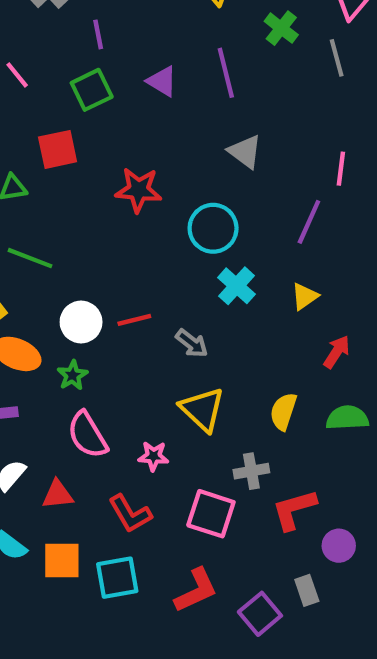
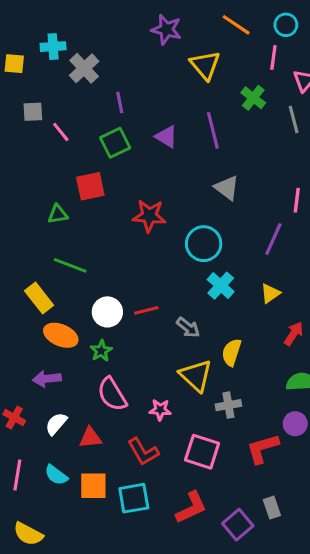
yellow semicircle: (283, 411) -> (232, 352), moved
gray cross: (251, 471) -> (228, 405), moved
purple circle: (339, 546) -> (295, 424), moved

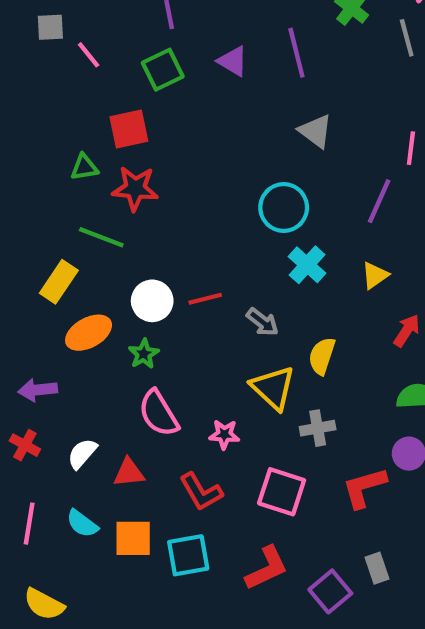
red star: (149, 216) -> (135, 188), moved
yellow rectangle: (39, 298) -> (59, 282), turned 72
orange ellipse: (61, 335) -> (89, 333), turned -52
purple arrow: (47, 379) -> (38, 390), moved

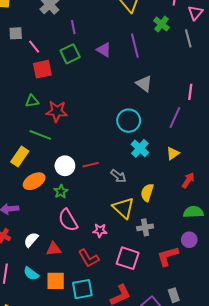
red square: (129, 129) -> (42, 69), moved

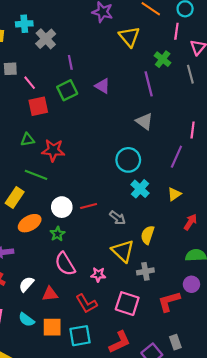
purple line: (135, 46) -> (149, 84), moved

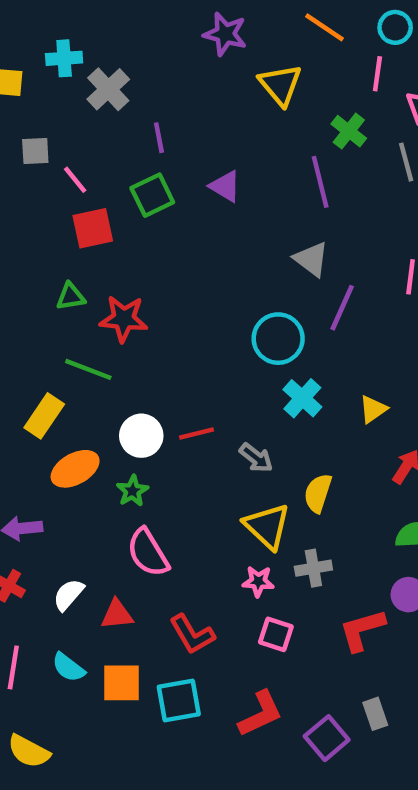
purple line: (176, 157) -> (342, 308), moved
pink star: (98, 275) -> (258, 581), moved
pink square: (127, 304) -> (276, 634), size x0.7

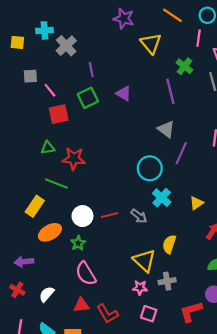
gray arrow: (256, 458) -> (139, 216), moved
red triangle: (117, 614) -> (81, 305), moved

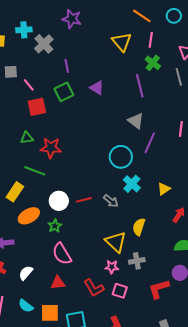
purple star: (124, 19) -> (72, 19), moved
pink line: (199, 38) -> (151, 40), moved
red L-shape: (107, 314) -> (94, 288), moved

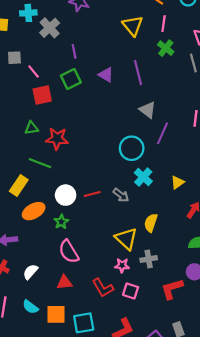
purple line: (140, 86) -> (138, 73), moved

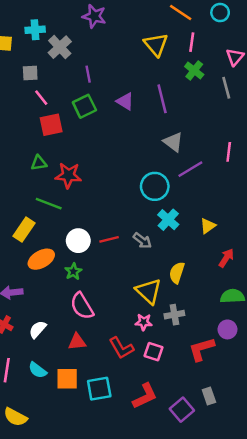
gray square: (14, 58) -> (30, 73), moved
purple line: (162, 133) -> (190, 169), turned 35

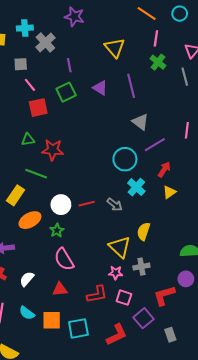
yellow triangle: (156, 45) -> (115, 48), moved
red arrow: (226, 258) -> (164, 169), moved
red L-shape: (121, 348) -> (97, 294), turned -70
purple square: (182, 410) -> (144, 318), moved

